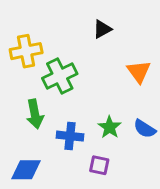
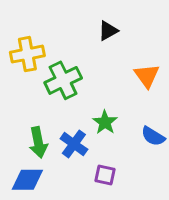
green arrow: (35, 114) -> (38, 142), moved
green star: (110, 127) -> (105, 122), moved
blue cross: (70, 136) -> (74, 144), turned 30

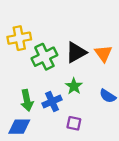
black triangle: (108, 31) -> (76, 52), moved, size x1.5
blue cross: (74, 144) -> (52, 101), turned 30

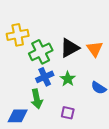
green arrow: (27, 100) -> (37, 99), moved
blue cross: (52, 101) -> (45, 77), moved

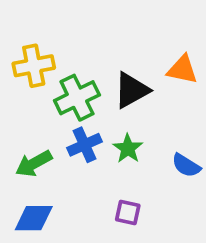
orange triangle: (95, 49) -> (182, 69), moved, turned -42
green arrow: (37, 99) -> (34, 164), moved, turned 72

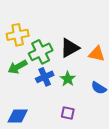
orange triangle: (182, 69) -> (97, 54), moved
green arrow: (34, 164) -> (18, 67), moved

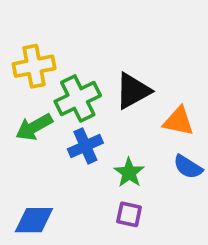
orange triangle: (97, 54) -> (178, 121), moved
green star: (68, 79) -> (129, 173), moved

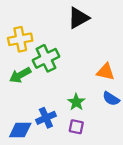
black triangle: (133, 91) -> (79, 18), moved
blue cross: (85, 146) -> (46, 118), moved

